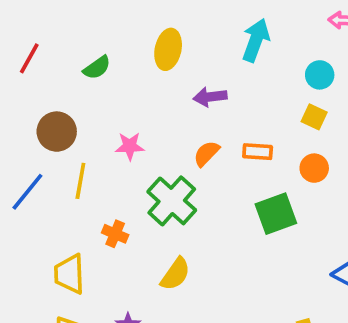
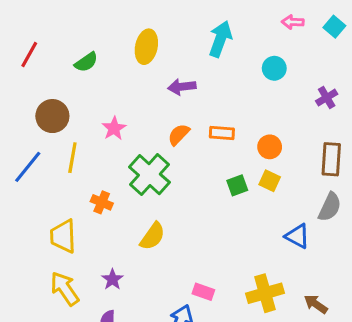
yellow square: (314, 117) -> (270, 181), moved
pink star: (130, 146) -> (114, 128), turned -30
green square: (276, 214) -> (237, 185), size x0.6

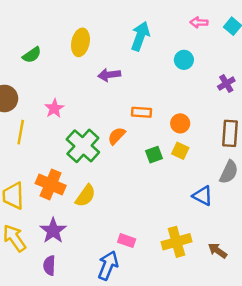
orange semicircle: (179, 135) -> (117, 136), moved
orange cross: (102, 202) -> (51, 184), moved, size x1.6
purple star: (112, 279) -> (53, 231), size x1.5

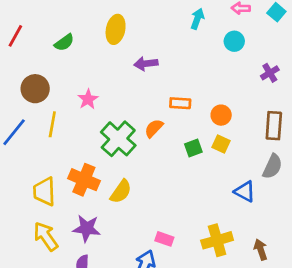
cyan arrow: (140, 36) -> (197, 19), moved, size x0.7
cyan circle: (184, 60) -> (234, 41), moved
purple star: (53, 231) -> (87, 228), turned -30
brown arrow: (218, 251) -> (261, 250), turned 36

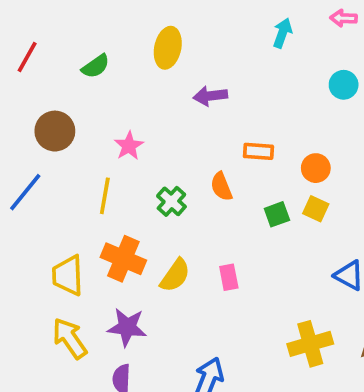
cyan circle: (234, 41) -> (344, 85), moved
yellow line: (52, 124) -> (105, 196), moved
orange semicircle: (154, 128) -> (221, 187), turned -66
green cross: (118, 139) -> (171, 201), size x0.6
pink rectangle: (164, 239) -> (229, 277), moved, turned 60

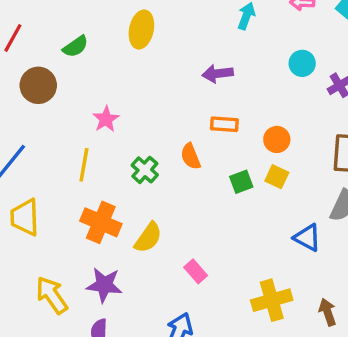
purple arrow: (210, 96) -> (218, 73), moved
brown circle: (55, 131) -> (38, 85), moved
yellow trapezoid: (68, 275) -> (25, 217), moved
pink rectangle: (229, 277) -> (196, 271), moved, turned -30

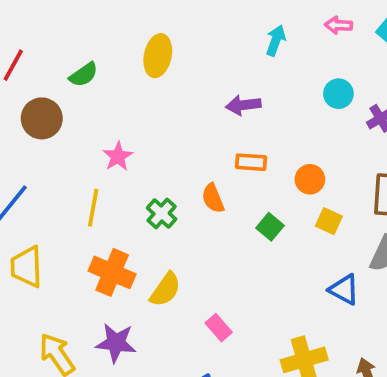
yellow square: (277, 177) -> (329, 221), moved
green square: (241, 182) -> (270, 227), turned -30

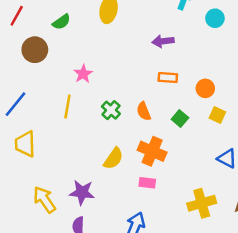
cyan circle: (338, 94) -> (215, 18), moved
orange semicircle: (213, 198) -> (144, 111), moved
orange cross: (112, 272) -> (152, 151), moved
pink rectangle: (219, 328) -> (147, 183), turned -42

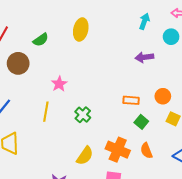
purple arrow: (163, 41) -> (144, 57), moved
orange rectangle: (168, 77) -> (131, 100), moved
orange semicircle: (144, 111) -> (146, 151), moved

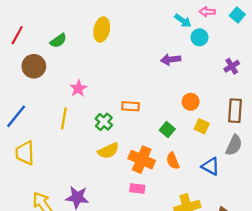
cyan arrow: (144, 21) -> (183, 21), moved, turned 105
orange rectangle: (131, 100) -> (131, 106), moved
yellow semicircle: (85, 156) -> (108, 151), moved, turned 30

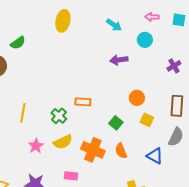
cyan square: (237, 15) -> (179, 20), turned -32
cyan arrow: (183, 21) -> (114, 25), moved
yellow ellipse: (102, 30) -> (63, 21), moved
pink star: (78, 88) -> (36, 146), moved
pink rectangle: (137, 189) -> (71, 176), moved

